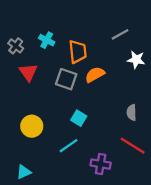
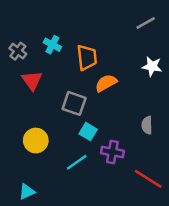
gray line: (120, 34) -> (146, 23), moved
gray square: (66, 79) -> (74, 103), moved
red line: (133, 146) -> (148, 179), moved
purple cross: (101, 164) -> (112, 152), moved

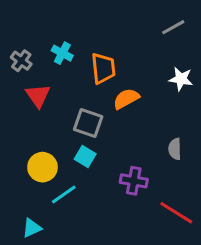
cyan square: (88, 132) -> (85, 156), moved
cyan line: (77, 162) -> (64, 195), moved

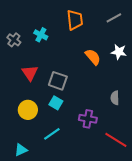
orange trapezoid: (103, 68) -> (75, 20), moved
red triangle: (38, 96) -> (30, 73), moved
orange semicircle: (126, 99) -> (93, 57), moved, turned 78
cyan line: (64, 195) -> (52, 134), moved

